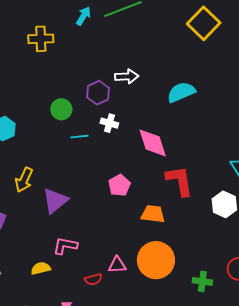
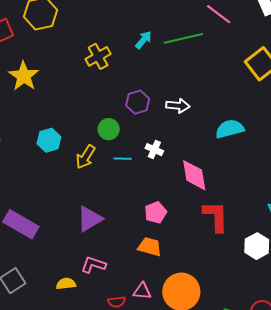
yellow cross: (41, 39) -> (98, 56), turned -35
purple hexagon: (98, 93) -> (138, 102), moved
yellow arrow: (24, 180) -> (86, 157), moved
orange trapezoid: (153, 214) -> (150, 247), moved

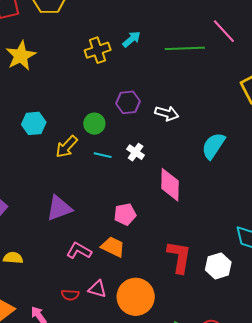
cyan arrow: (144, 40) -> (132, 39), moved
cyan semicircle: (230, 129) -> (213, 146), turned -52
red L-shape: (216, 216) -> (179, 257), moved
pink L-shape: (93, 265) -> (79, 251), moved
yellow semicircle: (66, 284) -> (13, 258), moved

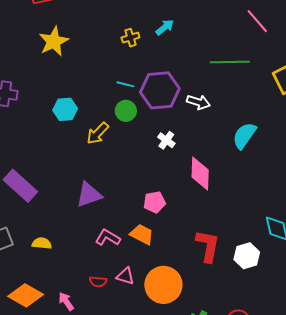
green line: (185, 48) -> (230, 62), moved
yellow cross: (98, 50) -> (130, 38), size x0.7
purple hexagon: (128, 102) -> (160, 90), size x1.6
cyan line: (103, 155) -> (125, 84), moved

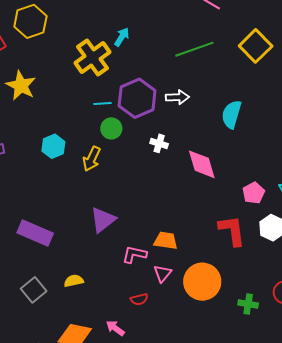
yellow cross: (130, 38) -> (92, 57), size x2.0
pink pentagon: (155, 202) -> (254, 193), moved
pink triangle: (125, 276) -> (163, 273), moved, turned -48

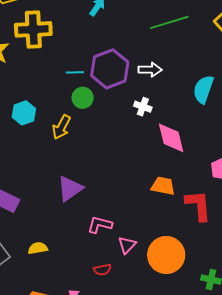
yellow cross: (92, 57) -> (33, 29), moved, turned 30
white cross: (159, 143) -> (143, 107), moved
orange trapezoid: (166, 241) -> (163, 186), moved

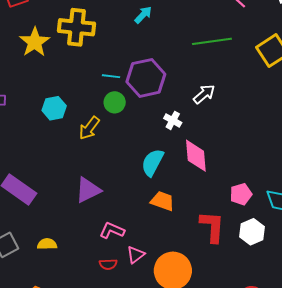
white arrow: (150, 70) -> (204, 94), moved, turned -50
cyan semicircle: (203, 89) -> (153, 162), moved
orange trapezoid: (163, 186) -> (162, 201), moved
red semicircle: (102, 270) -> (108, 264), moved

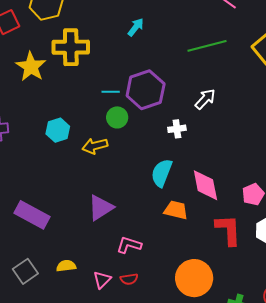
white cross: (173, 120) -> (177, 129), turned -30
yellow arrow: (89, 128) -> (95, 146), turned 45
pink diamond: (196, 156) -> (205, 185), moved
pink triangle: (136, 255) -> (102, 280), moved

